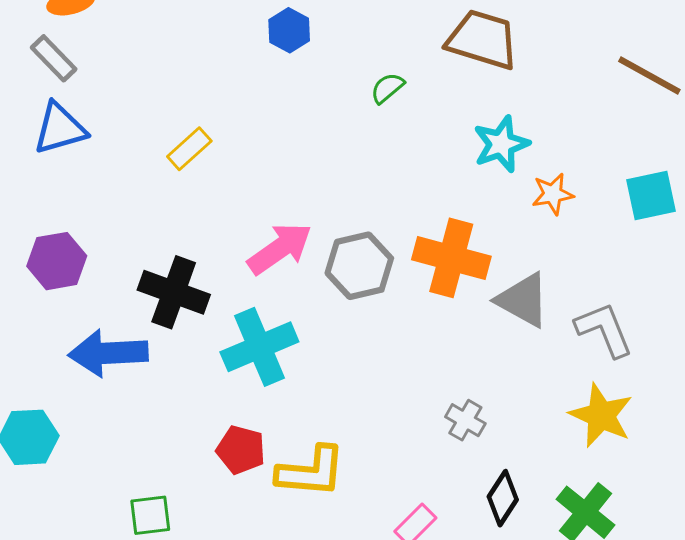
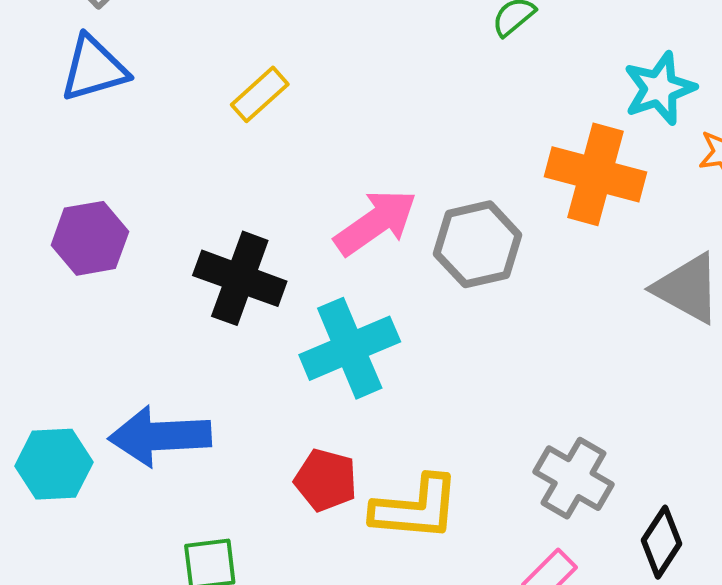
orange cross: (451, 258) -> (596, 174), moved
blue arrow: (108, 353) -> (160, 436), moved
gray cross: (465, 420) -> (574, 478), moved, size x1.5

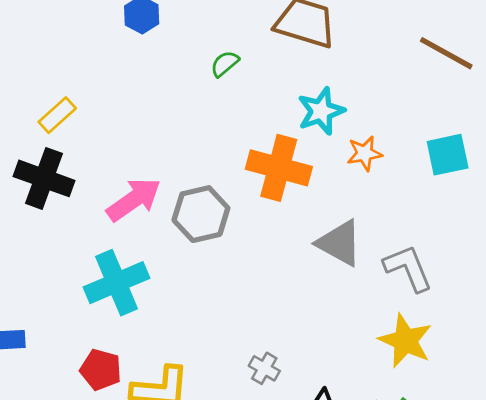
black cross: (240, 278) -> (44, 178), moved
gray cross: (574, 478) -> (264, 368), size x0.6

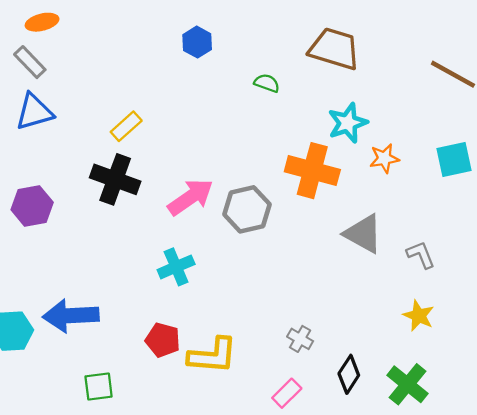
green semicircle: (225, 64) -> (267, 83), turned 60
gray L-shape: (408, 268) -> (421, 255), size x0.7
cyan cross: (117, 283) -> (176, 267), size x0.7
yellow star: (405, 341) -> (419, 316), size x0.7

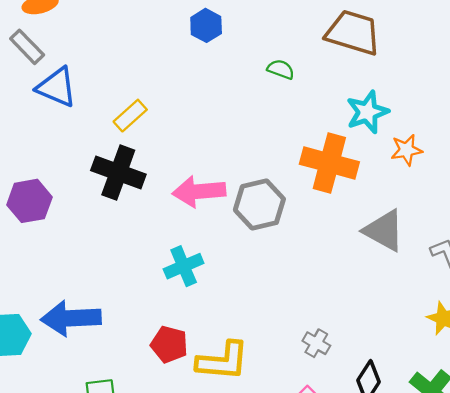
blue triangle: (34, 112) -> (57, 87), moved, turned 39
pink arrow: (190, 197) -> (199, 191), turned -150

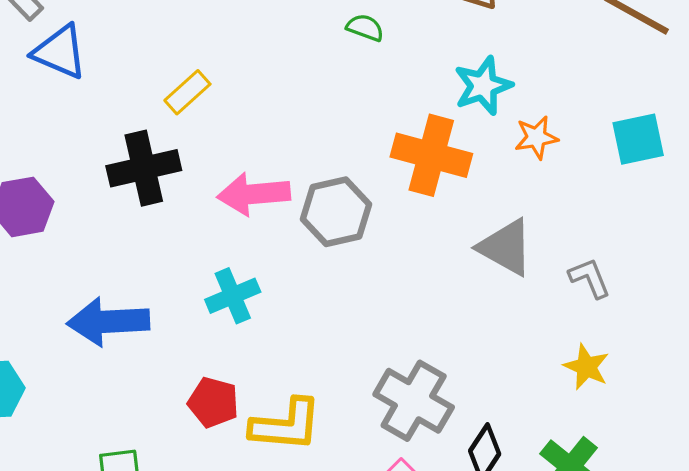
yellow rectangle: (130, 116) -> (187, 92), moved
black cross: (118, 172) -> (144, 168), turned -33
blue arrow: (71, 318) -> (108, 322), moved
gray cross: (316, 343) -> (414, 401), size x2.0

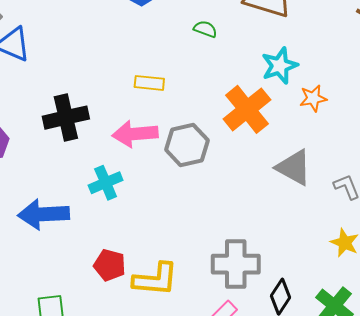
yellow rectangle: (187, 92) -> (149, 83), moved, turned 48
orange cross: (431, 155) -> (247, 109), turned 36
cyan cross: (233, 296) -> (106, 183), moved
gray cross: (414, 401) -> (236, 264), turned -30

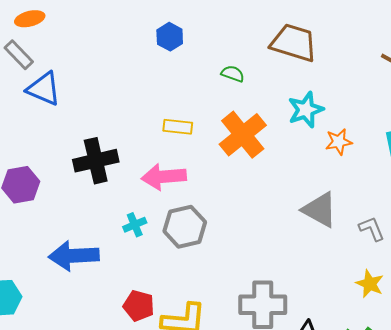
orange cross: (247, 109) -> (243, 135), moved
gray hexagon: (187, 145) -> (185, 227), moved
cyan cross: (106, 183) -> (135, 225), size x0.7

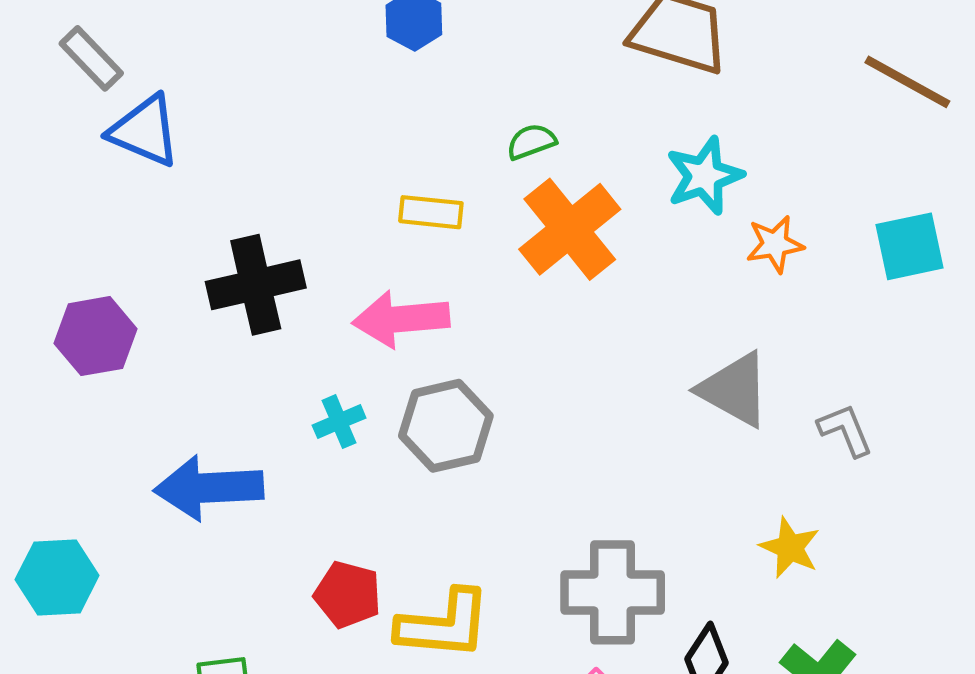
green semicircle: (233, 74) -> (531, 142), moved, turned -40
yellow star: (370, 284) -> (790, 548), moved

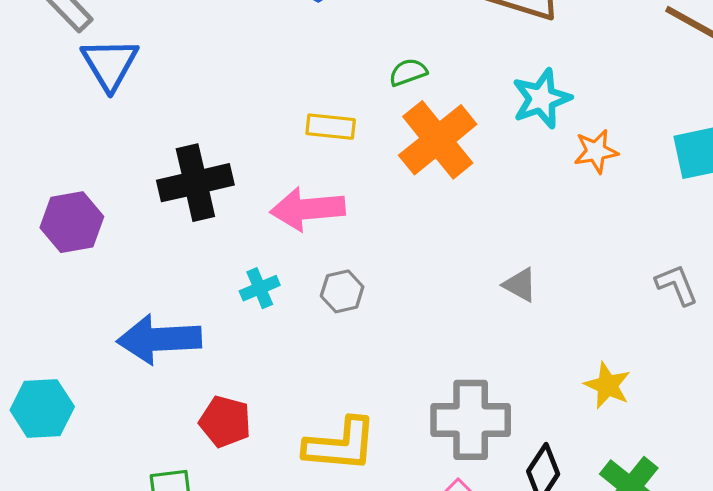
blue triangle: (145, 131) -> (110, 64), turned 36
gray triangle: (734, 389) -> (520, 285), moved, size x0.6
gray hexagon: (446, 426) -> (342, 291), size x0.6
gray L-shape: (845, 430) -> (677, 285), moved
red pentagon: (348, 595) -> (225, 422), moved

